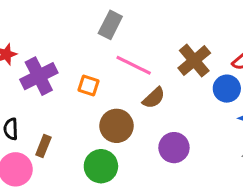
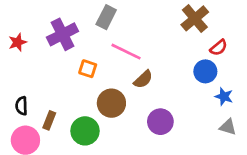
brown cross: (194, 61) -> (195, 18), moved
purple cross: (39, 76) -> (63, 34), moved
green circle: (101, 166) -> (85, 131), moved

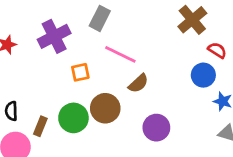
red semicircle: (219, 48) -> (217, 50), turned -108
orange square: (88, 69) -> (80, 72), turned -30
green circle: (85, 131) -> (73, 118), moved

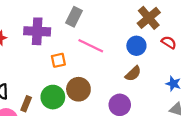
purple cross: (54, 36) -> (37, 31), turned 30
blue circle: (203, 75) -> (136, 46), moved
brown semicircle: (138, 83) -> (133, 74), moved

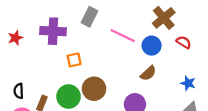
pink line: (91, 46) -> (123, 36), moved

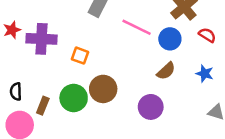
purple cross: (53, 31) -> (41, 39), moved
orange square: (74, 60) -> (80, 56), turned 32
blue star: (188, 83) -> (205, 74), moved

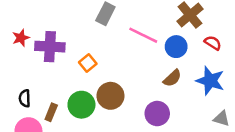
orange square: (80, 56) -> (88, 63), turned 30
blue star: (205, 74) -> (210, 81), size x1.6

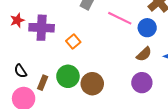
brown circle: (110, 96) -> (92, 84), moved
black semicircle: (25, 98) -> (20, 71), turned -32
purple circle: (157, 114) -> (142, 83), moved

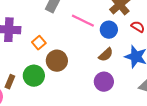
brown circle: (92, 84) -> (57, 61), moved

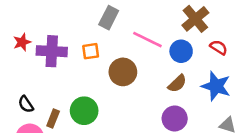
orange square: (39, 43) -> (91, 51), moved, turned 32
brown circle: (57, 61) -> (123, 72), moved

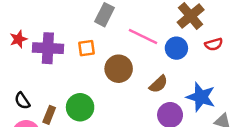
red semicircle: (219, 47) -> (214, 44), turned 132
brown semicircle: (177, 84) -> (158, 84), moved
blue star: (216, 86) -> (201, 97), moved

